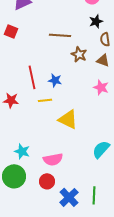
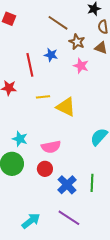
brown line: (60, 35) -> (58, 23), turned 30
blue star: (55, 80) -> (51, 55), moved
pink star: (101, 87) -> (81, 66), moved
yellow line: (45, 100) -> (43, 97), moved

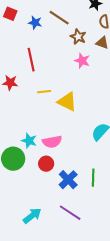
blue star: (51, 55) -> (35, 23), moved
cyan star: (20, 139) -> (29, 141), moved

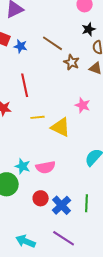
blue star: (35, 23) -> (21, 46), moved
pink star: (82, 61) -> (83, 105), moved
red circle: (46, 164) -> (41, 198), moved
cyan arrow: (32, 216) -> (26, 241), turned -120

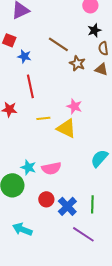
blue star: (21, 46) -> (24, 56), moved
pink star: (83, 105) -> (74, 106), moved
purple line: (64, 238) -> (83, 234), moved
cyan arrow: (26, 241) -> (22, 229), moved

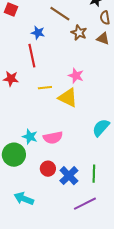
blue star: (24, 56) -> (38, 33), moved
purple line: (83, 234) -> (85, 204), turned -60

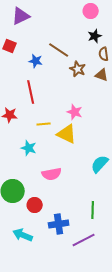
blue star: (38, 33) -> (36, 61), moved
cyan star: (30, 137) -> (29, 148), moved
red circle: (48, 169) -> (35, 205), moved
blue cross: (69, 176) -> (59, 224), moved, turned 36

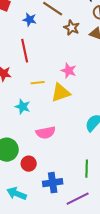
yellow triangle: (67, 134) -> (61, 93), turned -45

